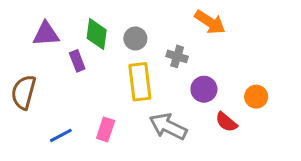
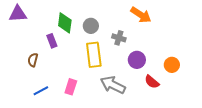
purple triangle: (46, 34) -> (18, 14), moved
brown semicircle: (24, 92) -> (33, 60), moved, size x0.6

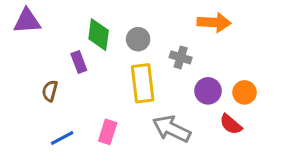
orange arrow: (141, 15) -> (214, 22), turned -30
orange circle: (172, 65) -> (244, 92), moved

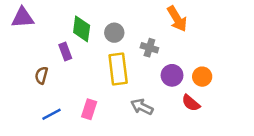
orange arrow: (214, 22) -> (177, 19), turned 56
gray arrow: (172, 129) -> (142, 107), size x0.7

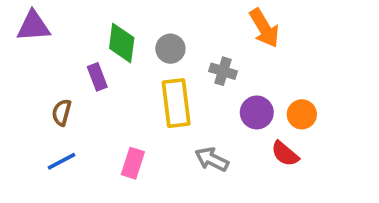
blue line: (51, 114) -> (62, 161), moved

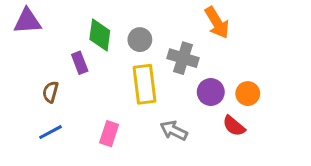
gray cross: (223, 71) -> (183, 58), size x1.4

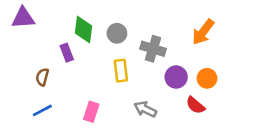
orange arrow: (217, 23) -> (203, 32), moved, turned 68
yellow rectangle: (144, 84) -> (121, 71), size x0.7

